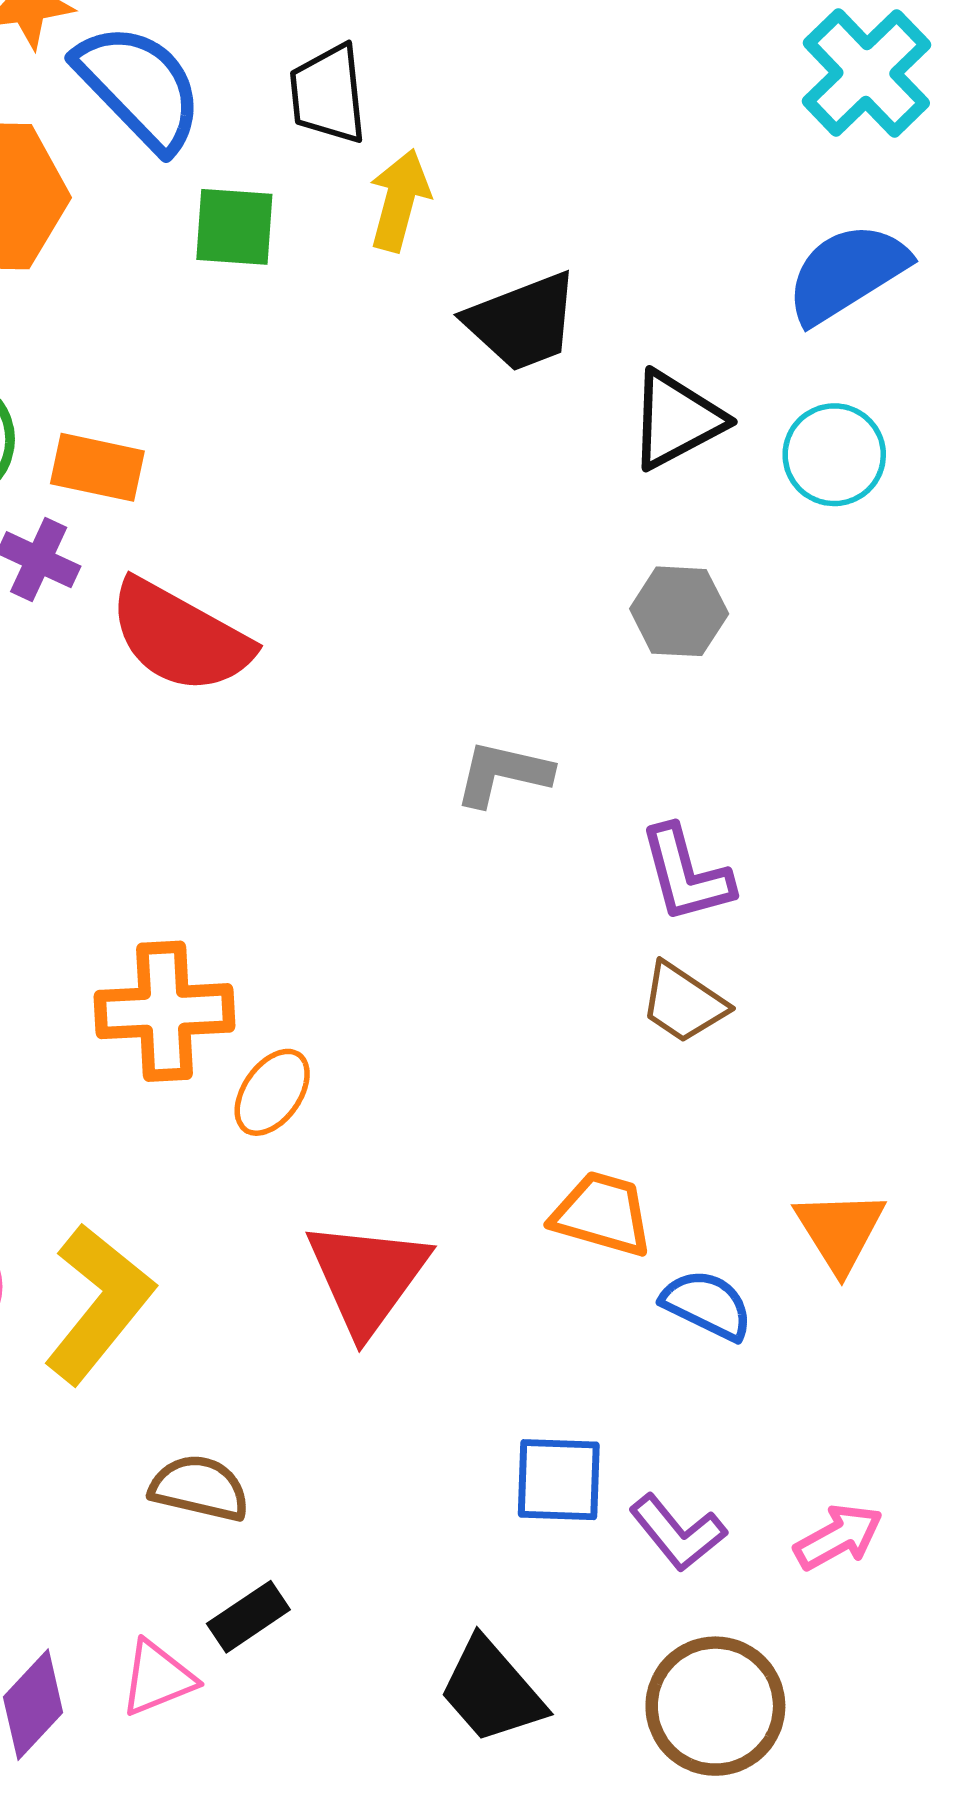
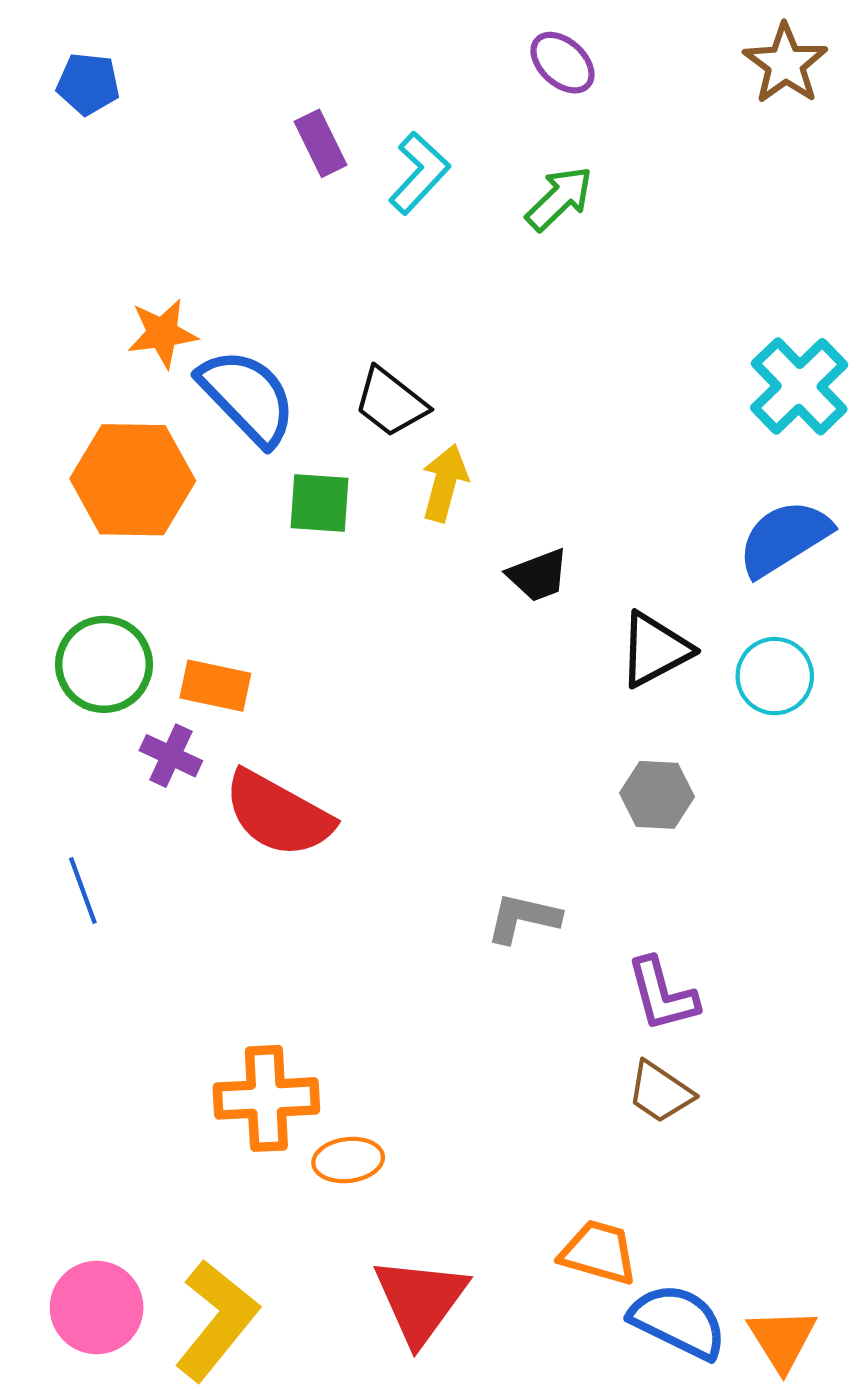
black trapezoid: (328, 94) -> (391, 402), turned -46
black trapezoid: (522, 322) -> (538, 575), size x0.7
orange ellipse: (272, 1092) -> (348, 1160), turned 48
orange triangle: (840, 1231) -> (782, 1339), moved
blue semicircle: (707, 1305) -> (678, 1321), size x1.4

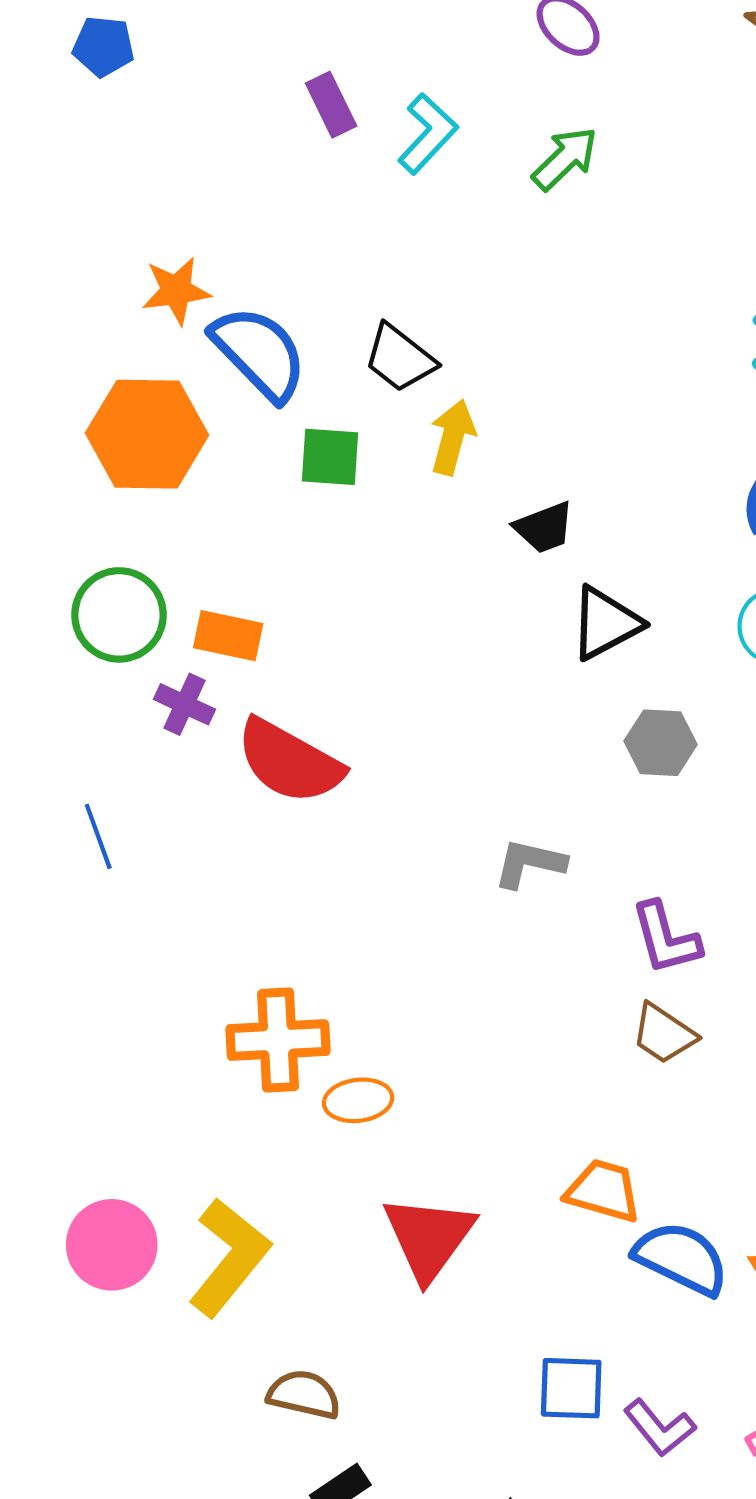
black triangle: (655, 650) -> (605, 623), moved

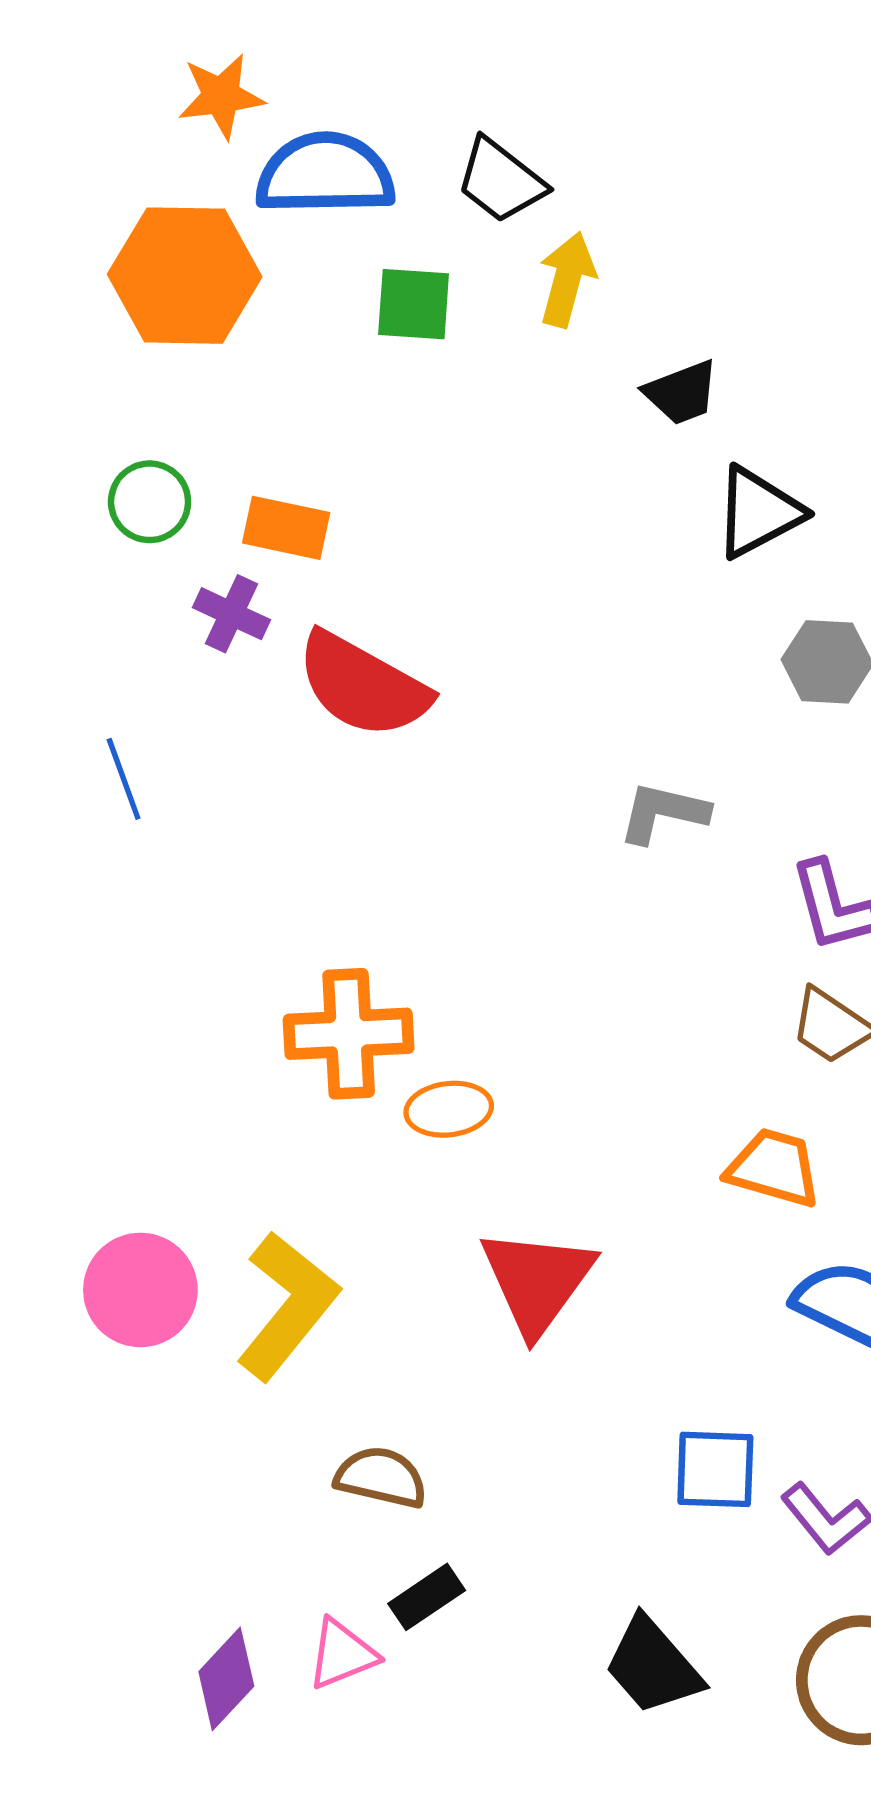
blue semicircle: (259, 353) -> (325, 174), turned -47
green circle: (119, 615) -> (150, 502), size x0.7
orange trapezoid: (603, 1191) -> (774, 1168), moved

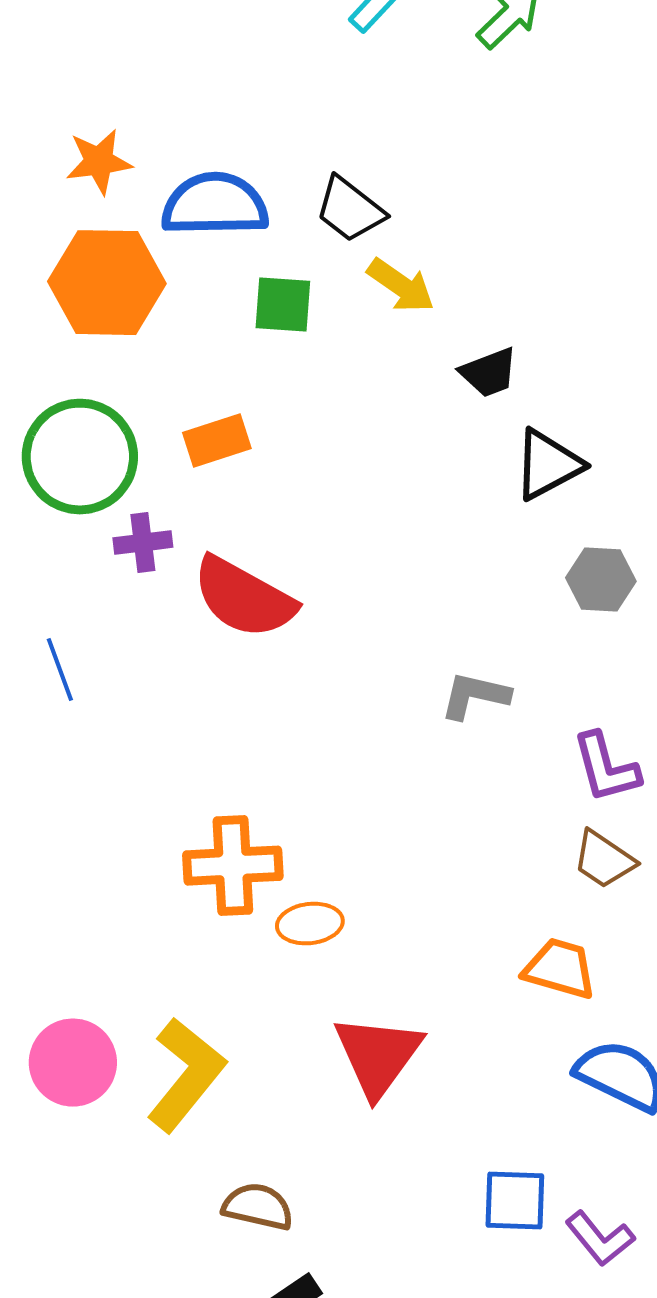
orange star: (221, 96) -> (99, 162), moved
yellow arrow: (567, 279) -> (401, 286), turned 110
green circle: (150, 502) -> (80, 457), size x1.8
orange rectangle: (286, 528) -> (217, 441), moved, turned -30
purple cross: (232, 614) -> (143, 543), turned -32

